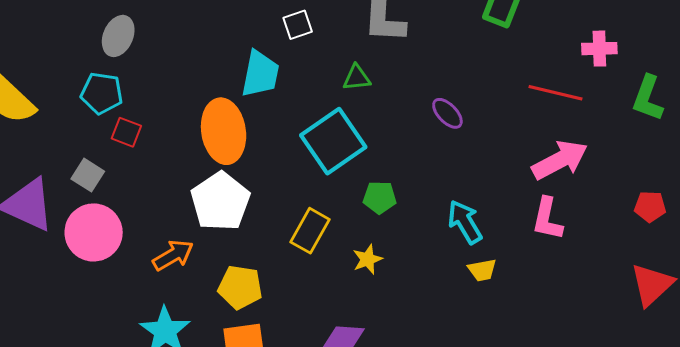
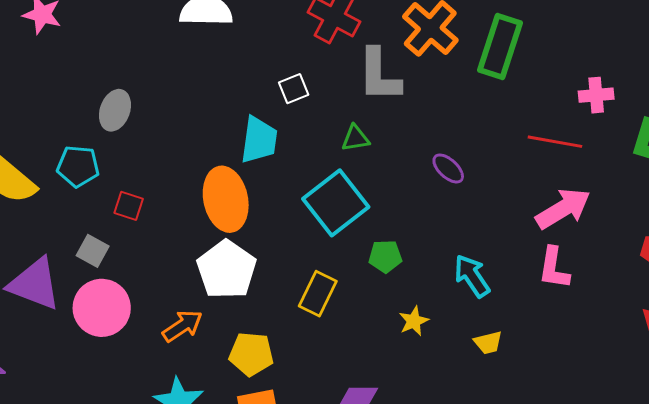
cyan pentagon: (102, 93) -> (78, 166), moved
yellow star: (368, 259) -> (414, 321), moved
yellow trapezoid: (482, 270) -> (488, 343), moved

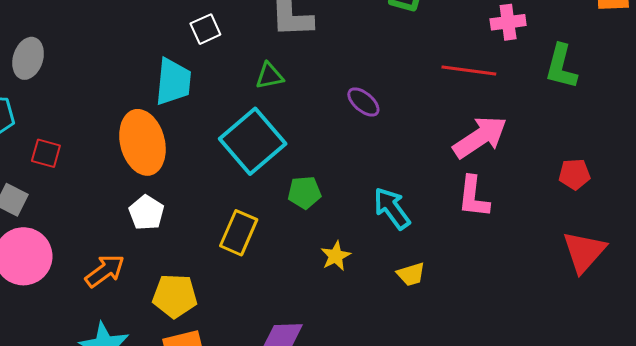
white pentagon: (227, 270) -> (146, 213), size x0.6

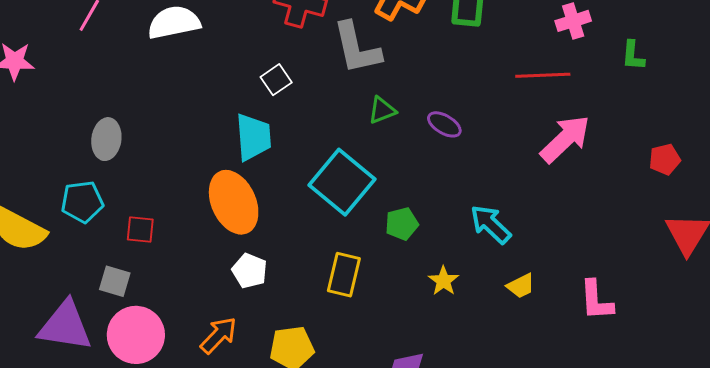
green L-shape: (561, 67) -> (633, 56), size x0.7
green triangle: (269, 76) -> (382, 110), moved
pink L-shape: (473, 197) -> (596, 300), moved

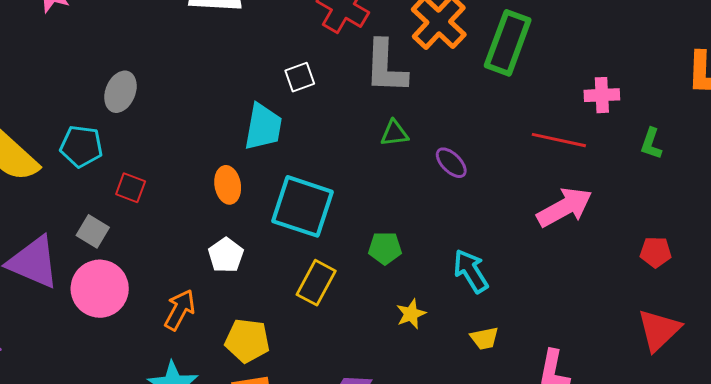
cyan square: (342, 182) -> (303, 206), moved, turned -36
orange ellipse: (234, 202) -> (228, 185), size x0.6
orange arrow: (219, 335) -> (180, 310), turned -30

